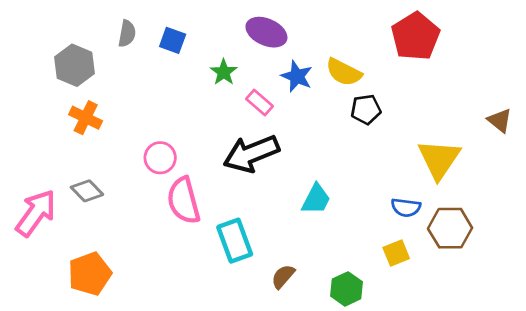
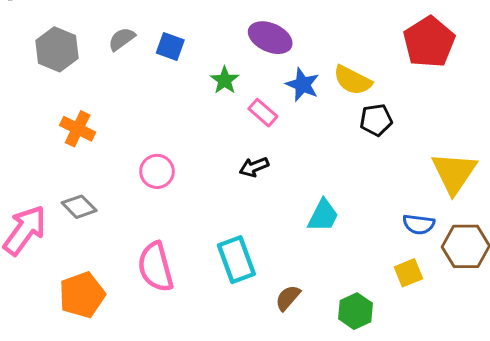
gray semicircle: (127, 34) -> (122, 39), turned -136
gray hexagon: (75, 65) -> (57, 49), moved
black arrow: (251, 154) -> (254, 167), size x0.5
pink semicircle: (184, 201) -> (156, 267), moved

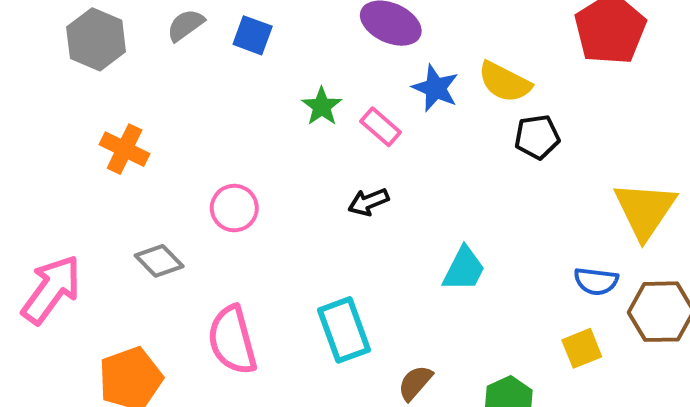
green star: (225, 80) -> (322, 106), moved
gray diamond: (79, 207) -> (159, 261), moved

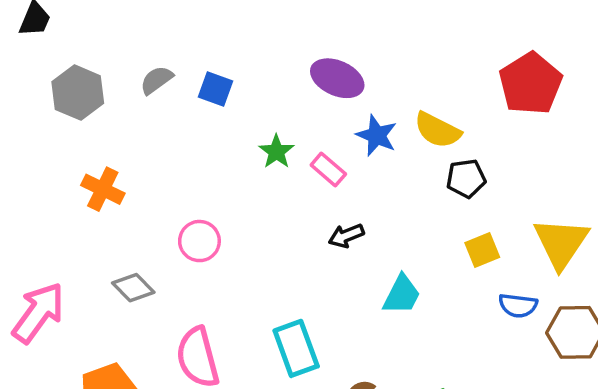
black arrow: (368, 202) -> (346, 236), moved
yellow square: (582, 348) -> (482, 250), moved

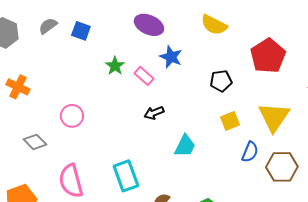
red pentagon: (531, 84) -> (268, 56), moved
yellow semicircle: (437, 130) -> (214, 25), moved
blue semicircle: (518, 305) -> (250, 152), turned -75

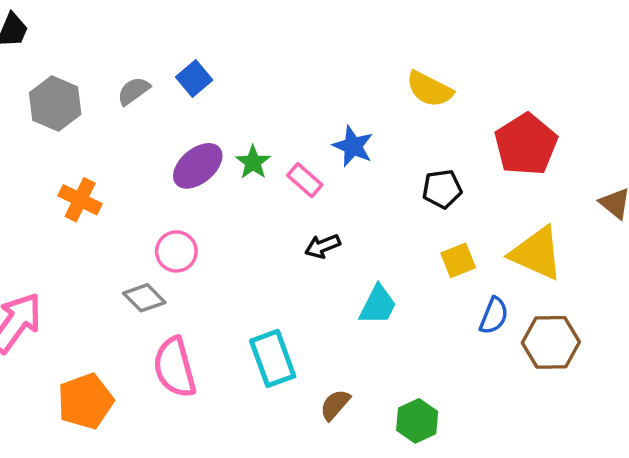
purple ellipse: (149, 25) -> (198, 166), moved, turned -64
blue square: (81, 31) -> (194, 78), moved, turned 30
yellow triangle: (274, 117) -> (537, 253), turned -40
gray diamond: (35, 142) -> (144, 298), moved

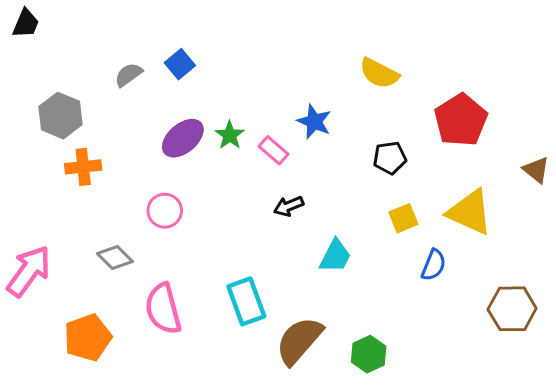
gray hexagon: (55, 103) -> (61, 116), moved
orange cross: (80, 200) -> (83, 167), turned -32
gray diamond: (144, 298) -> (115, 257), moved
brown hexagon: (551, 342) -> (512, 309), moved
brown semicircle: (335, 405) -> (299, 341), size x1.8

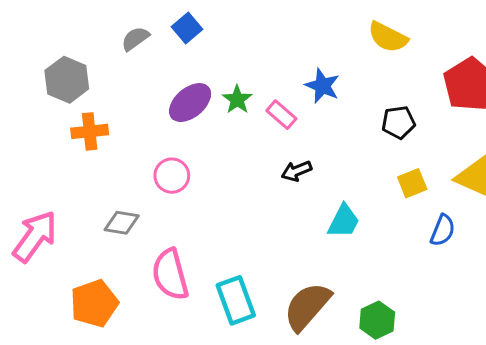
gray diamond: (115, 257) -> (122, 223), turned -36
cyan rectangle: (246, 301) -> (236, 300), moved

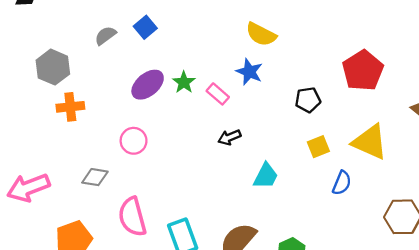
yellow semicircle: (388, 37) -> (261, 34), moved
pink arrow: (35, 236) -> (28, 188), turned -147

